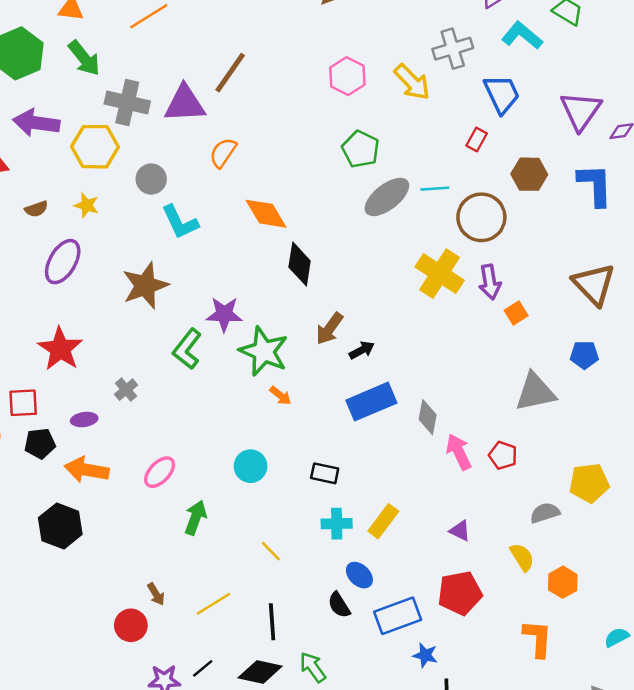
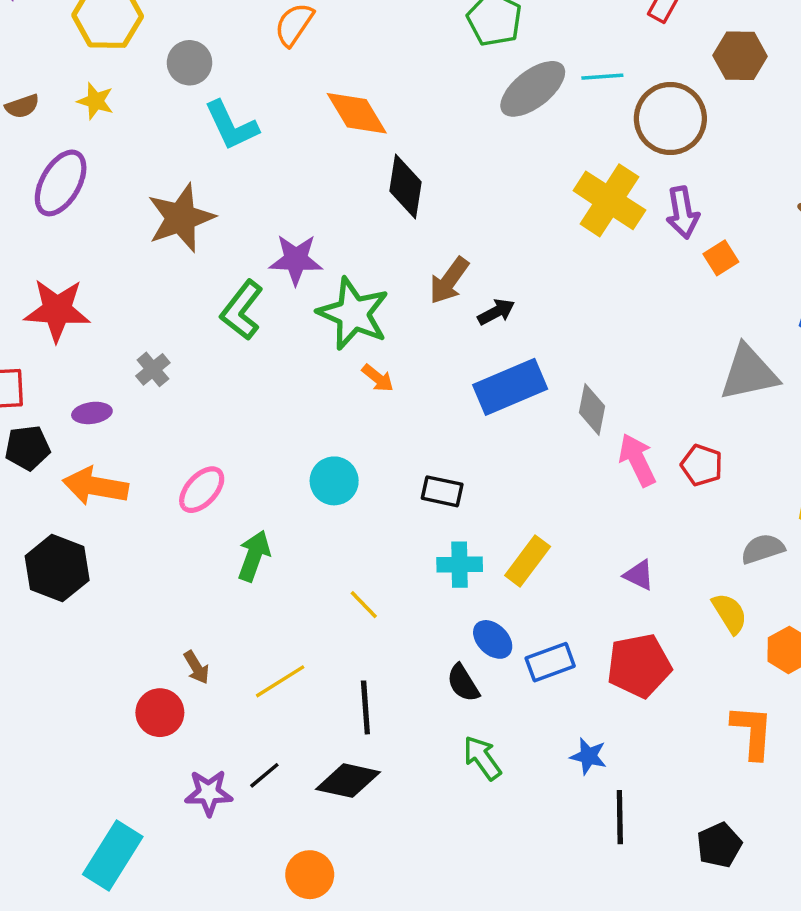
red star: (60, 349) -> (57, 310), turned -30
blue rectangle: (398, 616) -> (550, 662), moved, size x0.7
green arrow: (313, 667) -> (482, 758), moved

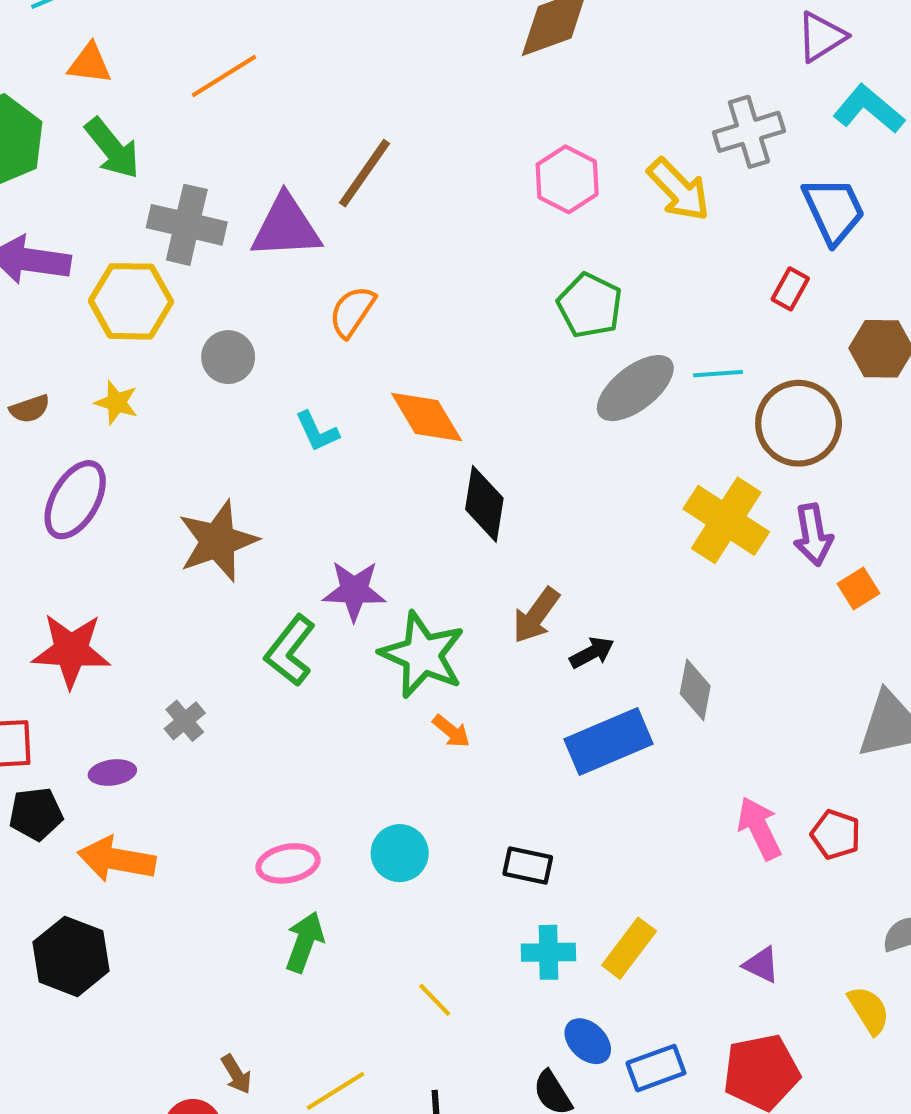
cyan L-shape: (231, 125) -> (317, 431), moved, size x0.7
gray diamond: (592, 409) -> (695, 690), moved
pink ellipse: (202, 490) -> (288, 863), moved, turned 36

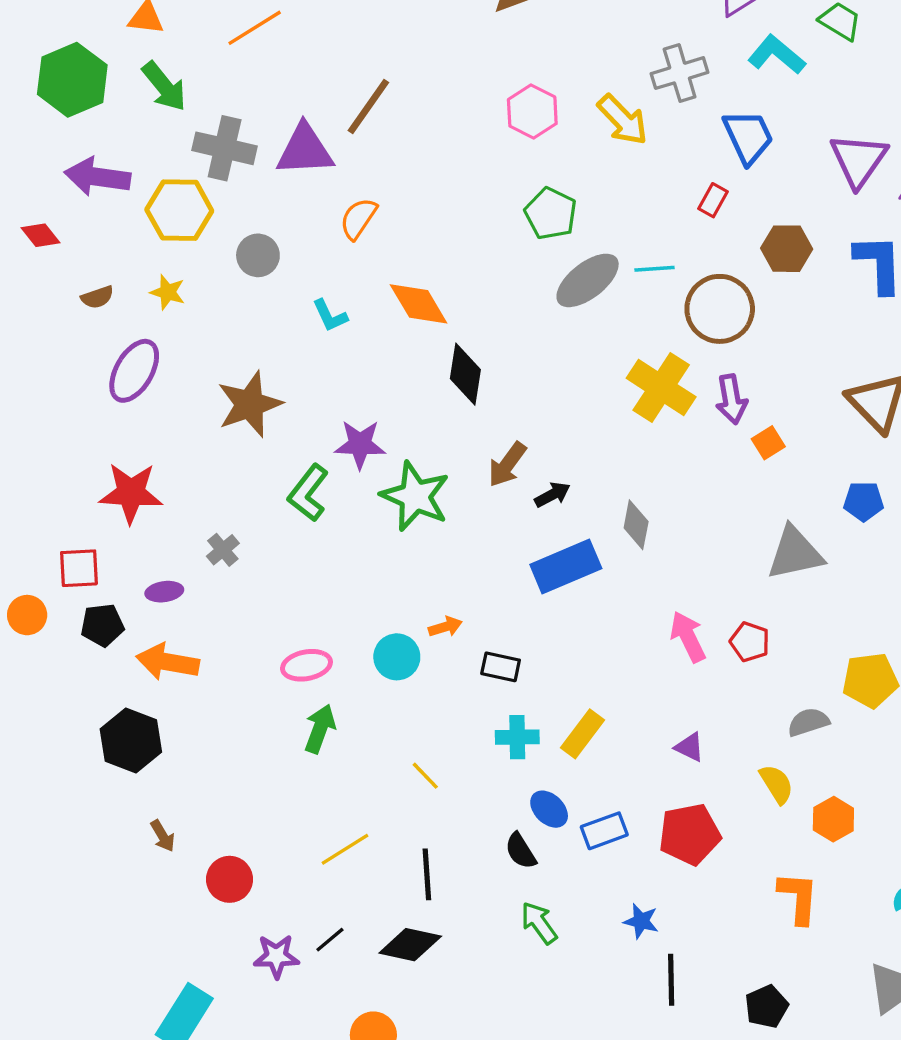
orange arrow: (451, 731) -> (445, 627), moved, turned -56
brown arrow: (236, 1074) -> (163, 836), moved

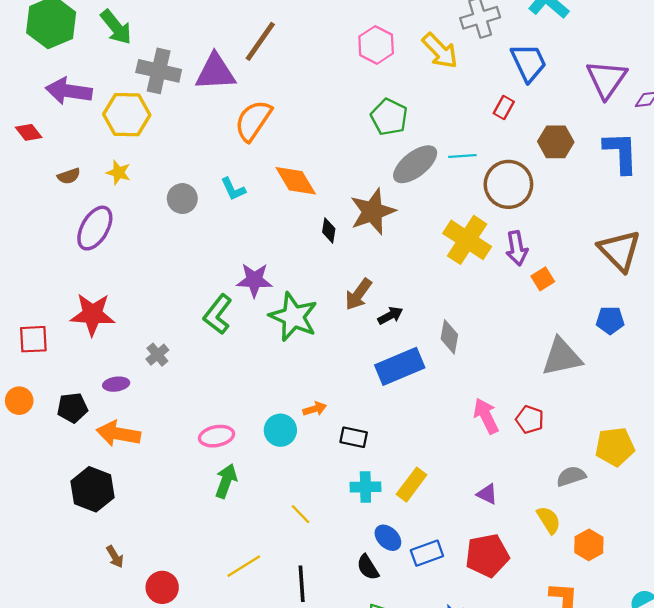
orange semicircle: (358, 219) -> (253, 121), size x1.4
gray circle: (258, 255) -> (182, 199), moved
black diamond: (465, 374) -> (329, 230), size x0.6
brown star: (250, 404) -> (373, 212), moved
red square: (79, 568) -> (33, 339), moved

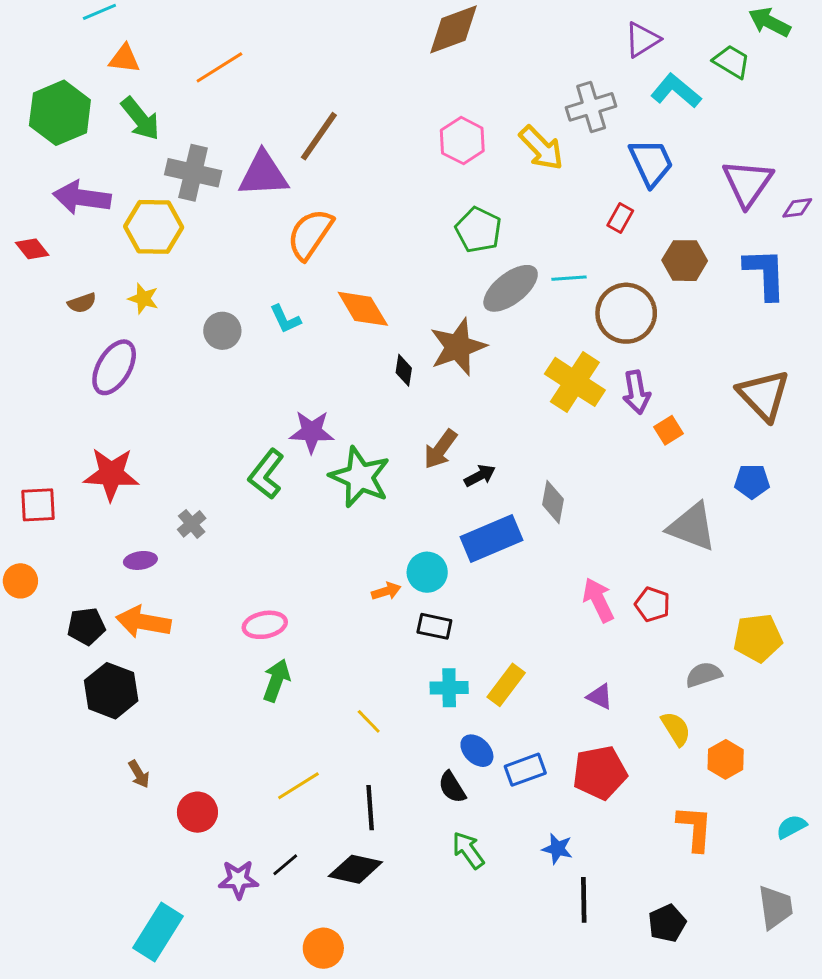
gray triangle: (562, 357) -> (692, 527), turned 33
black pentagon: (72, 408) -> (86, 626), moved
cyan circle: (280, 430) -> (427, 572), moved

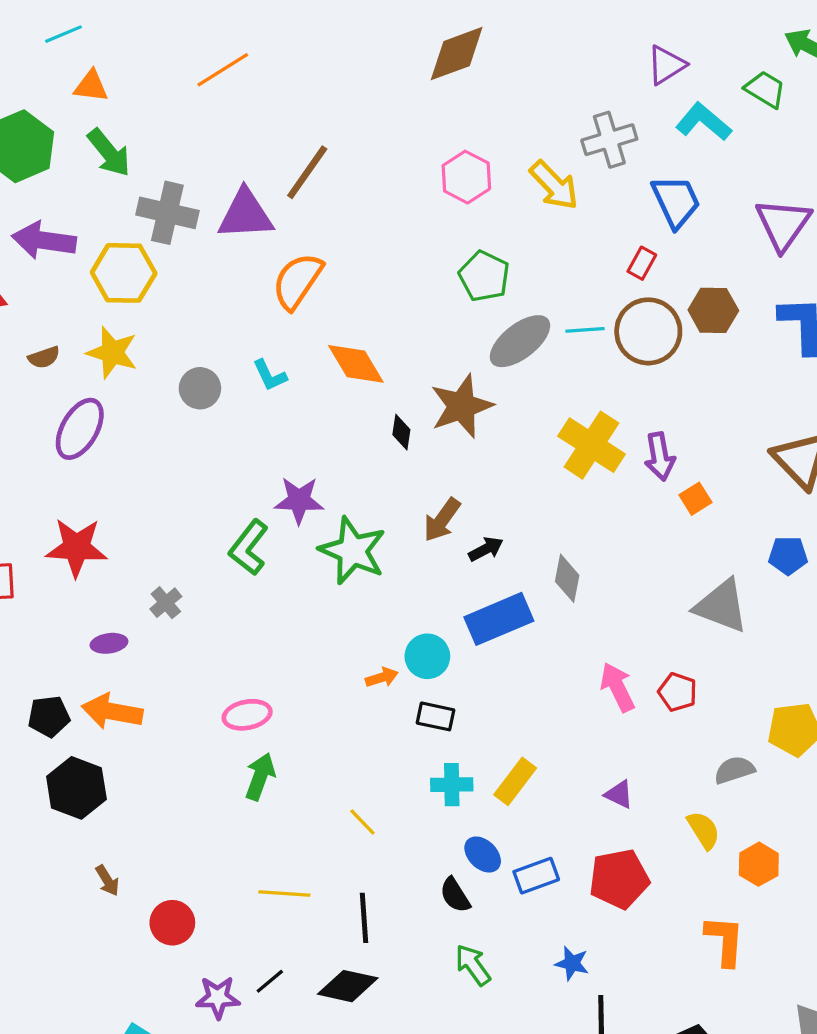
orange line: (219, 67) -> (223, 70), moved
yellow star: (143, 299) -> (112, 353), size x1.5
brown circle: (626, 313) -> (648, 331), moved
yellow line: (298, 786) -> (284, 893), turned 36

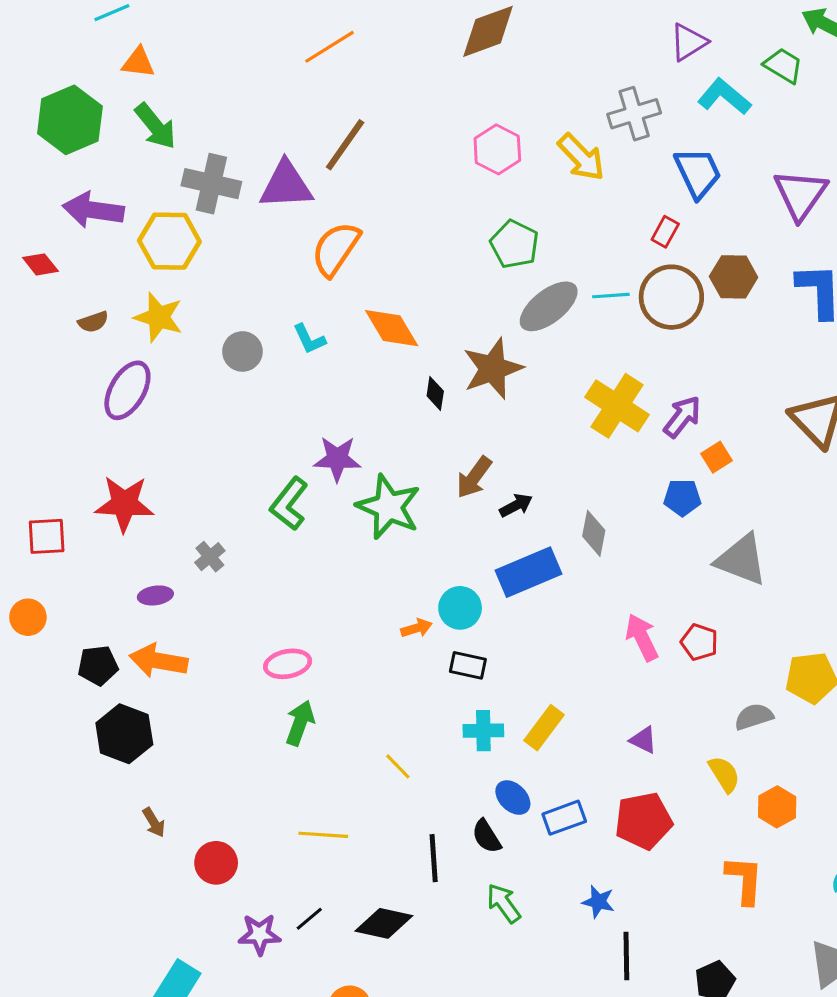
orange line: (223, 70) -> (329, 47), moved
purple arrow: (660, 456) -> (682, 417), turned -132
blue pentagon: (788, 556) -> (682, 498), moved
black line: (364, 918) -> (434, 858), moved

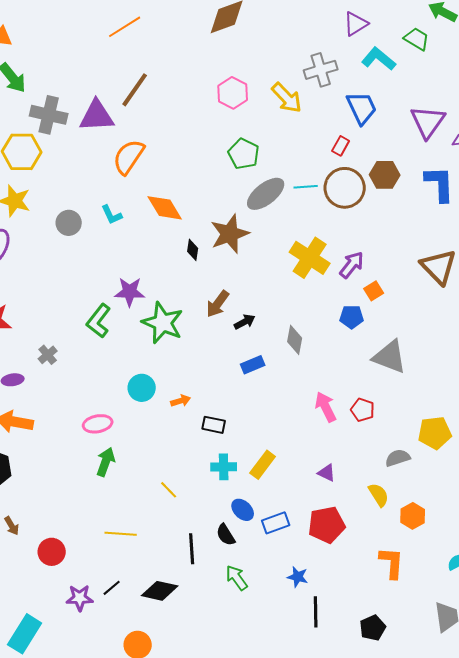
blue rectangle: (528, 572) -> (253, 365), size x0.6
cyan circle: (460, 608) -> (142, 388), moved

